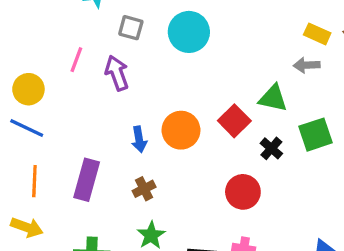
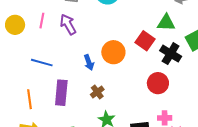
yellow circle: (28, 89) -> (15, 25), moved
blue line: (27, 128) -> (42, 63), moved
black cross: (271, 148) -> (171, 54), size x1.5

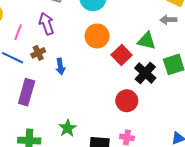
pink line: (42, 21) -> (18, 32), moved
orange circle: (113, 52) -> (97, 36), moved
brown cross: (97, 92) -> (38, 53), moved

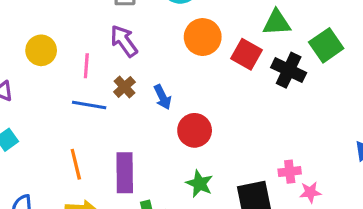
purple rectangle: (27, 92) -> (125, 173), moved
red circle: (127, 101) -> (195, 130), moved

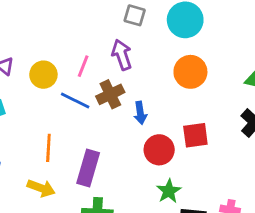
yellow circle: (41, 50) -> (43, 75), moved
red square: (247, 54) -> (195, 135), moved, turned 36
brown cross: (124, 87) -> (110, 94), size x1.4
green star: (199, 184) -> (169, 191), moved

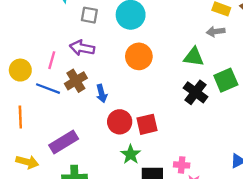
purple arrow: (122, 55) -> (82, 48), turned -55
red square: (195, 135) -> (147, 124), moved
orange line: (48, 148) -> (20, 117), moved
purple rectangle: (88, 168) -> (64, 142), turned 48

